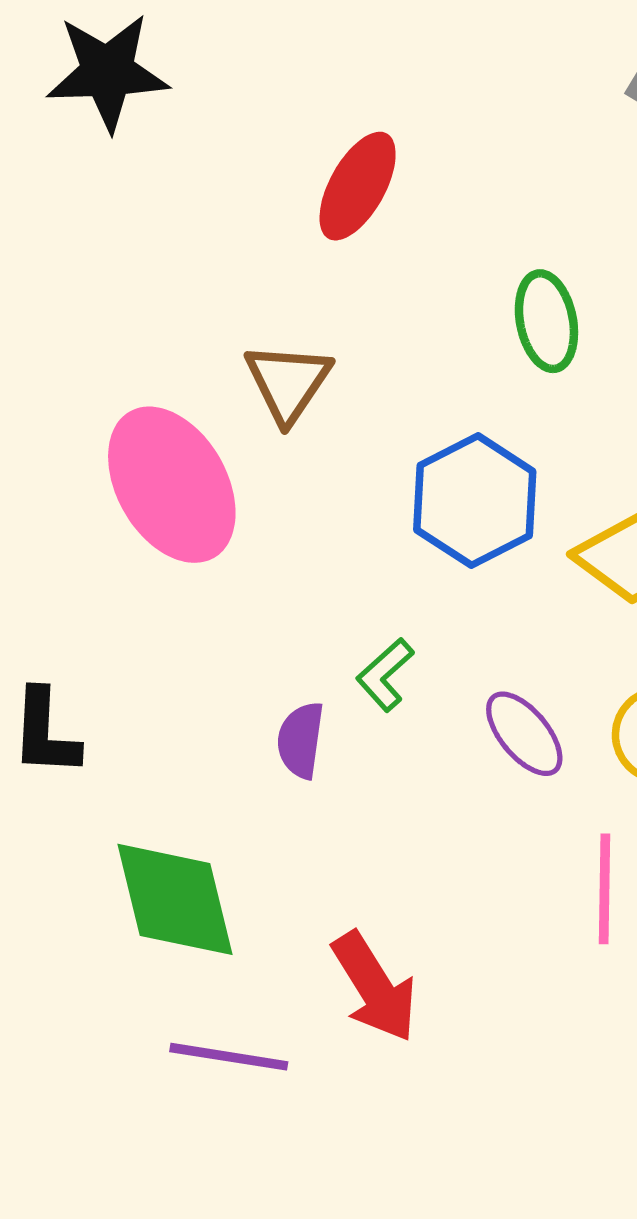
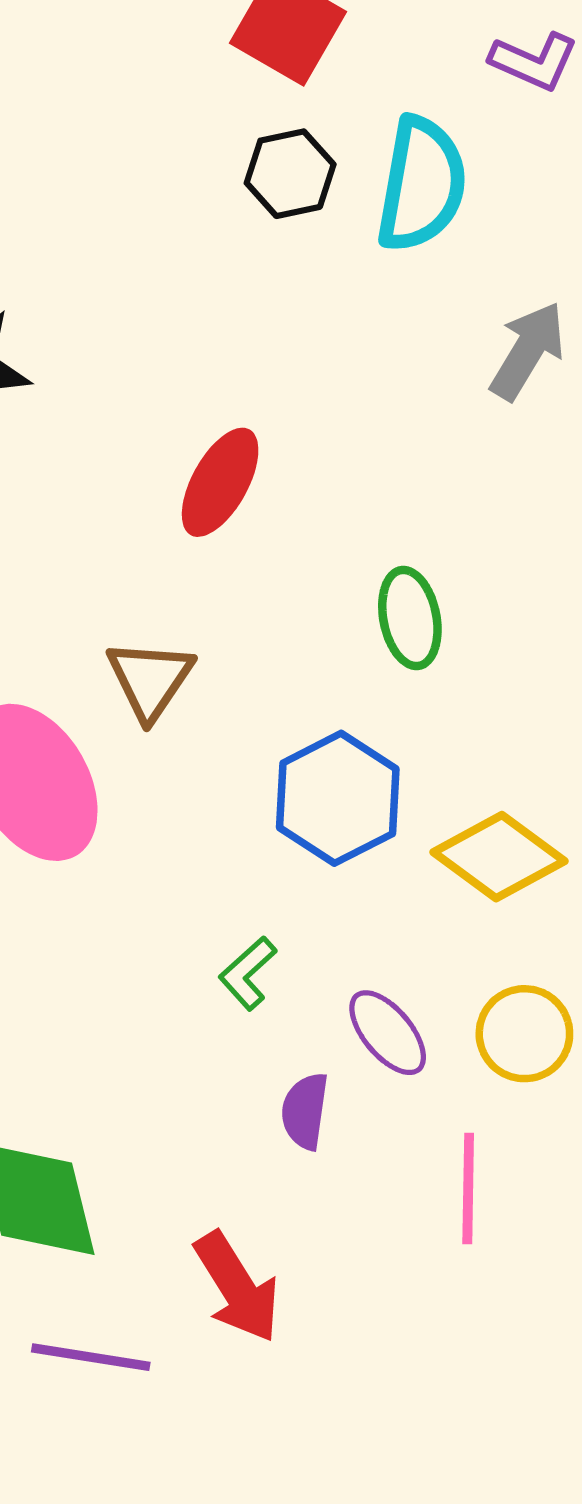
purple semicircle: (301, 740) -> (305, 1111), moved

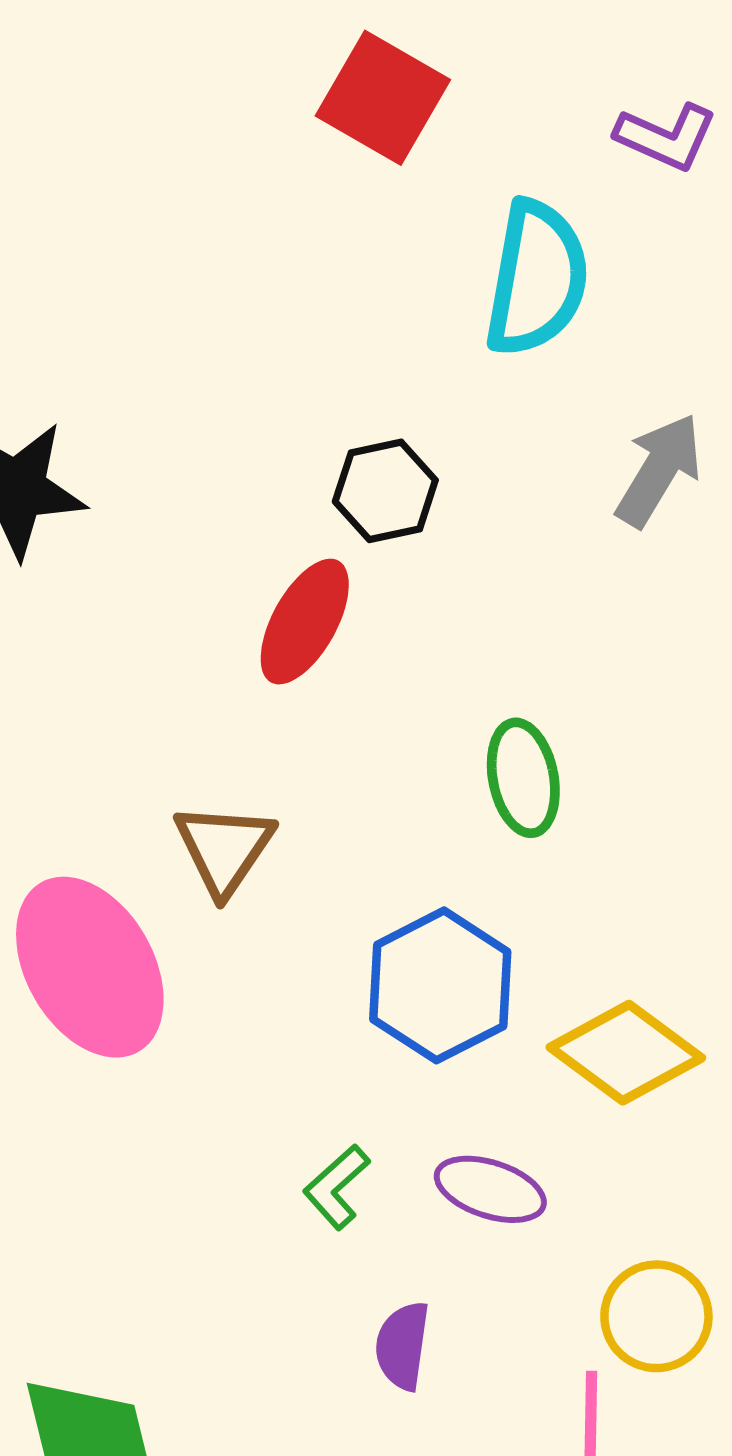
black hexagon: (290, 174) -> (385, 491), moved
purple ellipse: (388, 1033) -> (490, 1189), moved, turned -32
yellow circle: (524, 1034) -> (656, 1316), moved

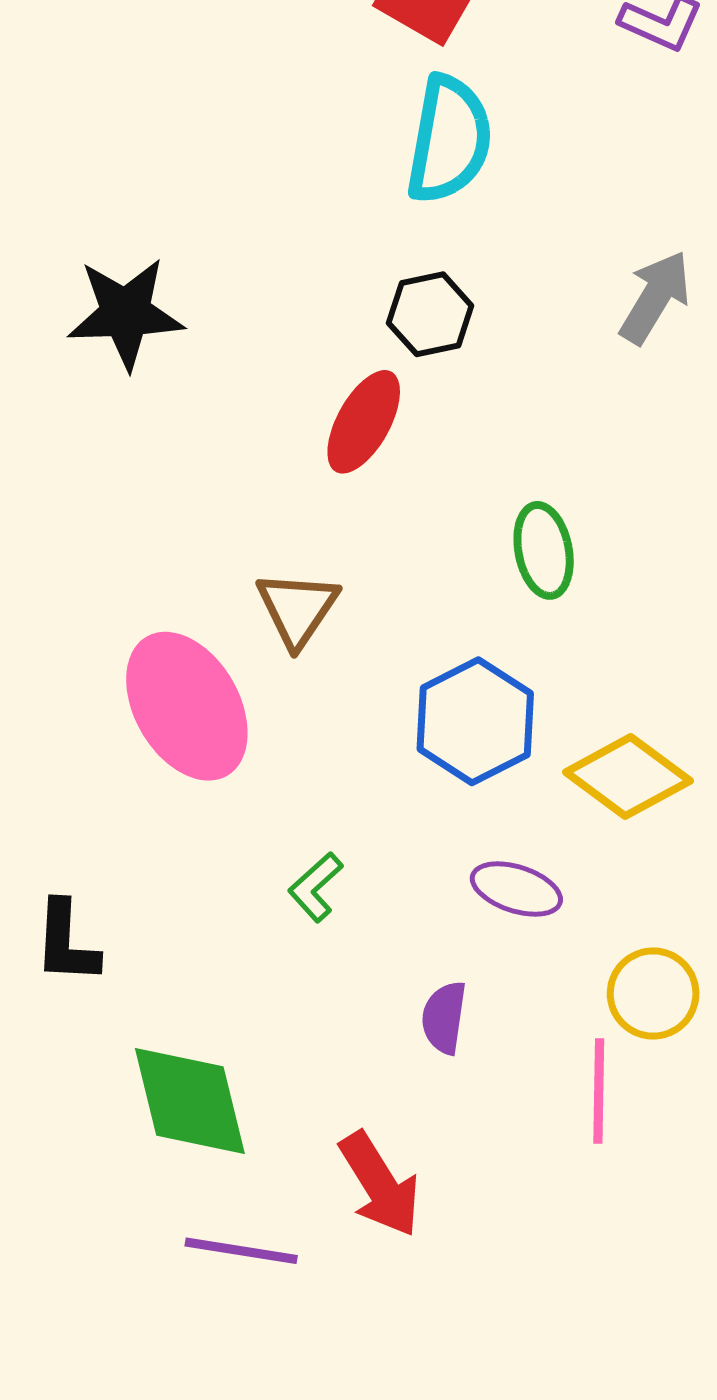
cyan semicircle: (537, 278) -> (449, 140), moved
green L-shape: (336, 1187) -> (315, 887), moved

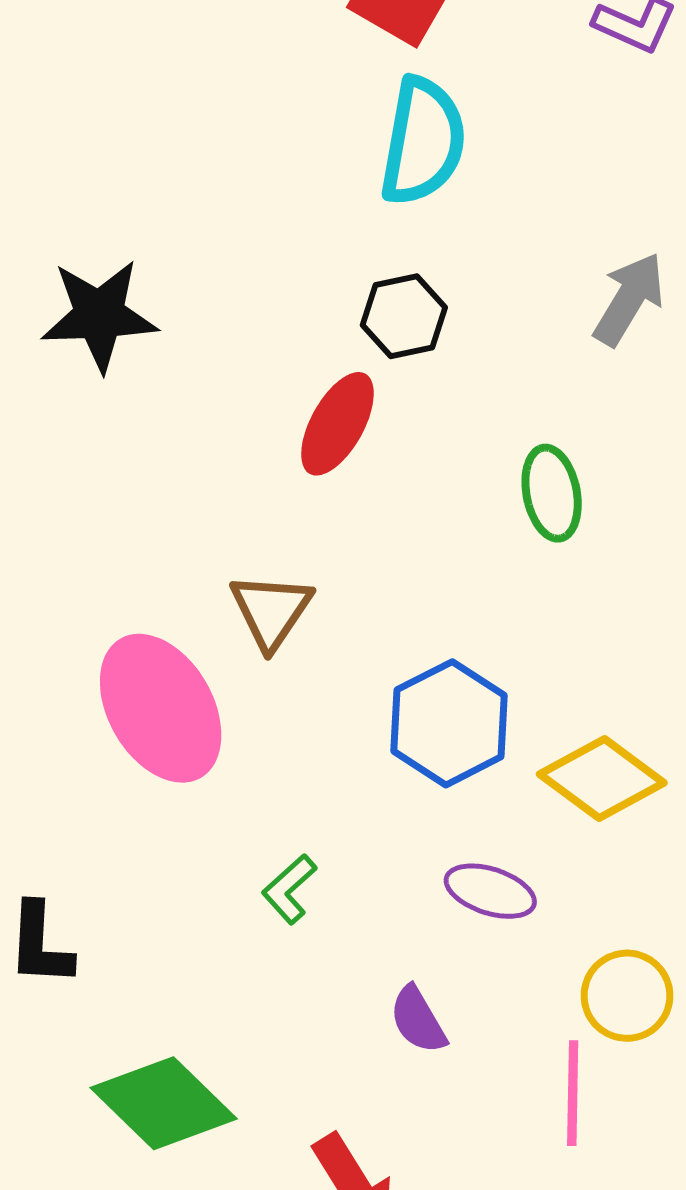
green ellipse: (544, 550) -> (552, 493), moved
purple semicircle: (444, 1018) -> (418, 1020), turned -38
green diamond: (190, 1101) -> (164, 1103), turned -32

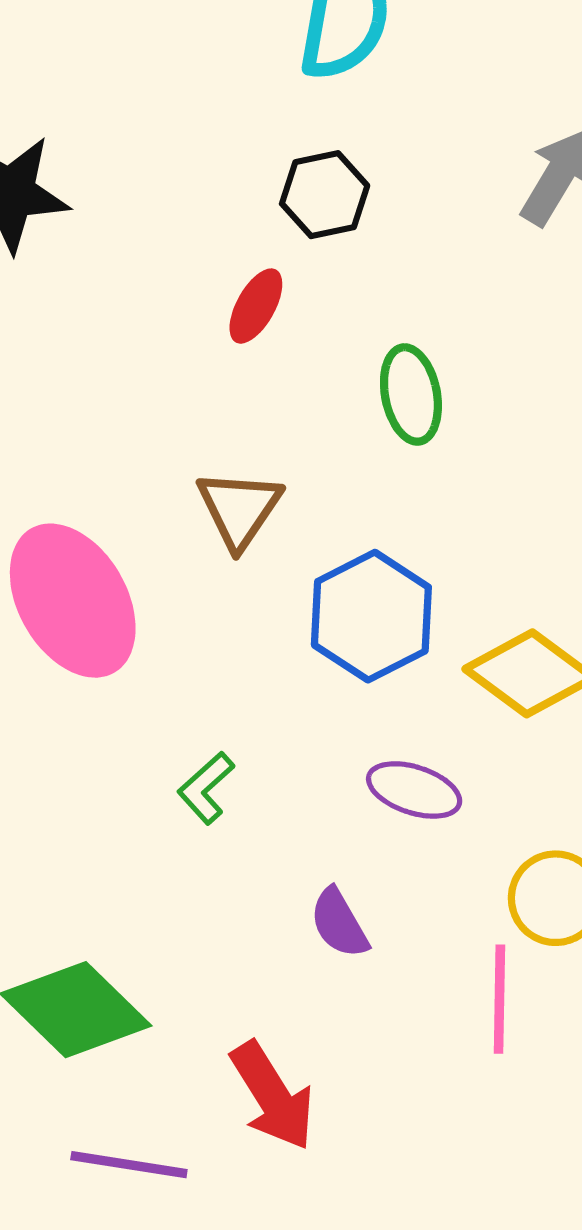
red ellipse: (337, 424) -> (256, 306), size x0.7
green ellipse: (552, 493) -> (411, 394), moved
brown triangle: (271, 611) -> (239, 509), moved

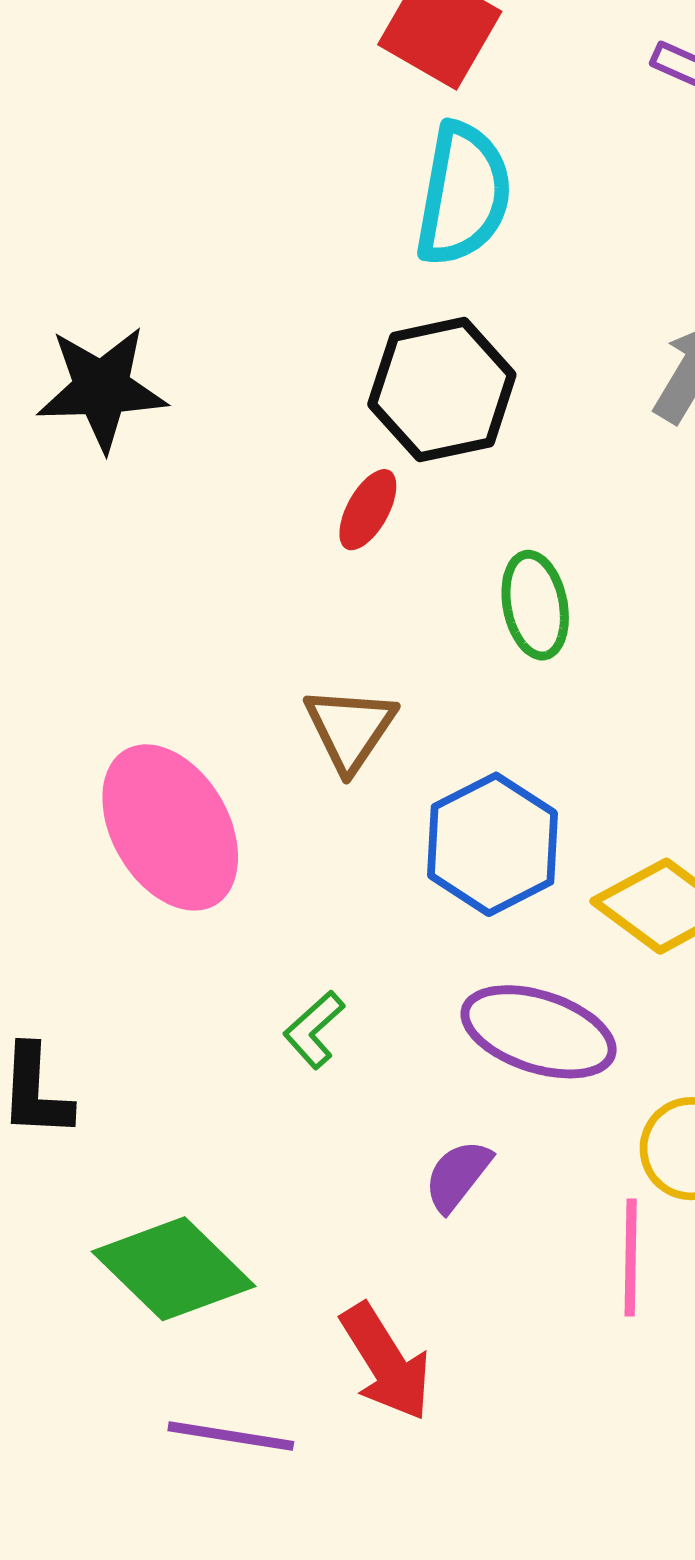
black hexagon: (325, 195) -> (442, 390), size x1.5
purple ellipse: (414, 790) -> (539, 1032), size x1.5
purple semicircle: (339, 923) -> (458, 1176), turned 68

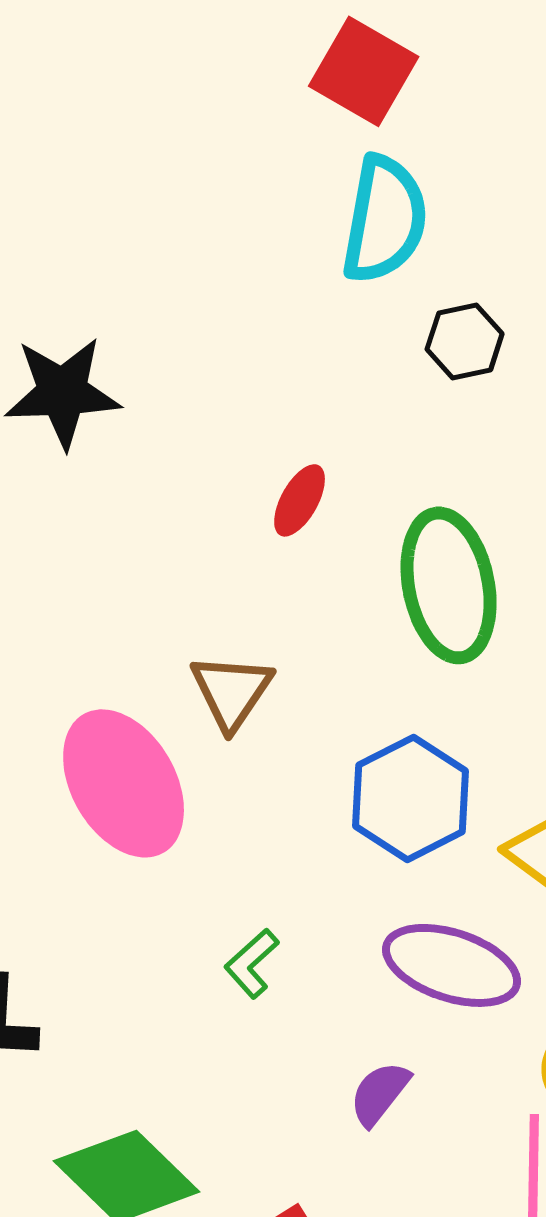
black hexagon: (442, 390) -> (465, 341), moved, size x0.6
green ellipse: (535, 605) -> (449, 585), size x1.6
brown triangle: (350, 729) -> (232, 691), moved

